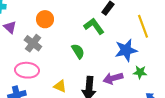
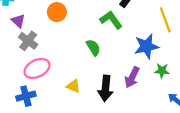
gray cross: (33, 43) -> (28, 41), moved
pink ellipse: (27, 70) -> (37, 68), turned -30
purple arrow: (113, 78) -> (132, 77), turned -48

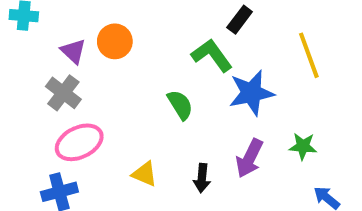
purple triangle: (18, 21) -> (73, 51), moved
blue star: (146, 46) -> (251, 93), moved
black arrow: (106, 88) -> (202, 178), size x0.6

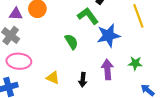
purple triangle: (73, 51) -> (16, 14), turned -40
pink ellipse: (79, 142) -> (19, 61), turned 30
purple arrow: (249, 158) -> (107, 69), turned 150

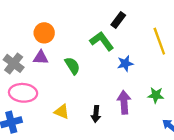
purple triangle: (16, 14) -> (41, 58), moved
blue star: (108, 35) -> (125, 63), size x0.6
green semicircle: (71, 42) -> (72, 66), moved

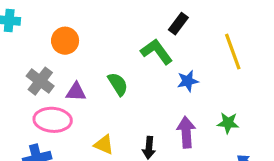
orange circle: (44, 33) -> (65, 41), moved
purple triangle: (41, 58) -> (76, 92), moved

